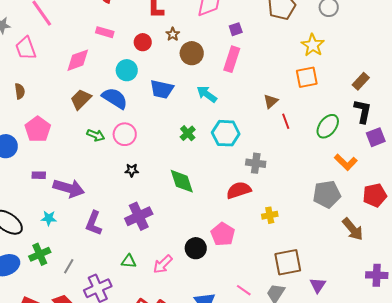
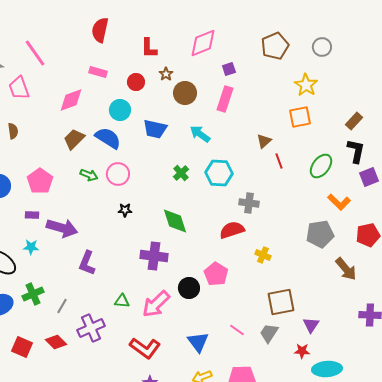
pink pentagon: (38, 129) -> (40, 181), moved
yellow cross: (270, 215) -> (263, 255), turned 35
purple cross: (139, 216) -> (154, 256), moved, turned 32
cyan star: (49, 218) -> (31, 247), moved
pink arrow: (163, 264) -> (156, 304), size x1.4

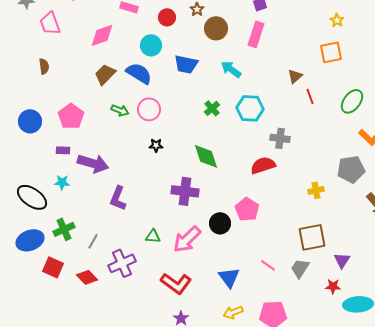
yellow star: (306, 85) -> (337, 20), size x0.6
yellow cross: (263, 255) -> (316, 190), moved, turned -35
red square: (22, 347) -> (53, 267), moved

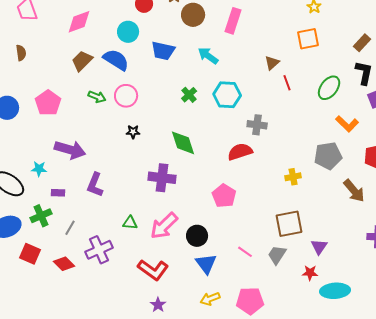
purple rectangle: (63, 150) -> (58, 193), moved
black circle: (220, 223) -> (197, 236), moved

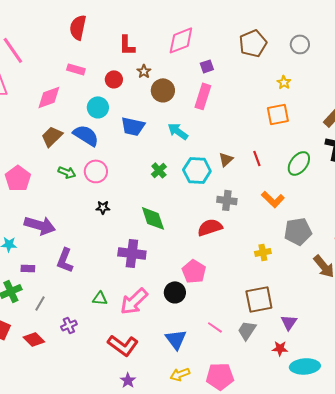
brown triangle: (272, 63) -> (226, 159), moved
orange L-shape: (347, 124) -> (273, 199), moved
black circle: (197, 236) -> (175, 292), moved
purple cross: (99, 250) -> (69, 325), size x0.6

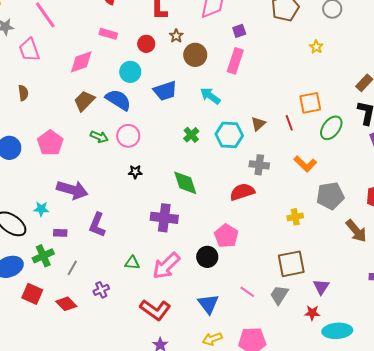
orange square: (278, 114) -> (310, 103), moved
blue trapezoid: (133, 126) -> (165, 91), turned -30

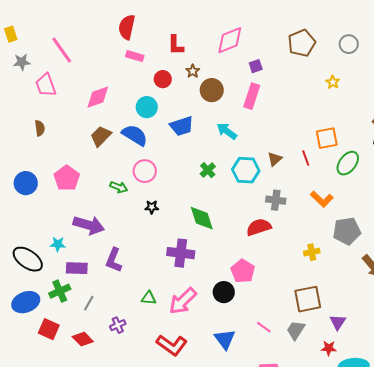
pink rectangle: (108, 34) -> (135, 56), moved
green arrow: (99, 137) -> (119, 187), moved
purple rectangle: (60, 233) -> (77, 268), size x1.5

